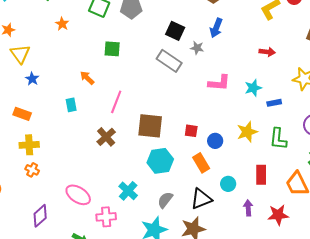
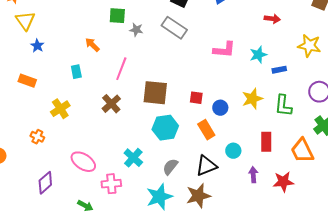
gray star: (197, 48) -> (136, 30), moved
yellow cross: (29, 145) -> (60, 109), moved, turned -30

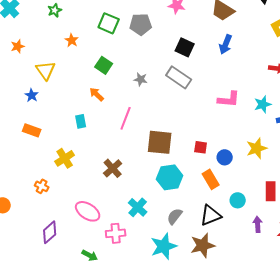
green square: (117, 16) -> (104, 65), moved, turned 30
yellow triangle: (25, 21) -> (46, 70), moved
blue star: (37, 46) -> (32, 95), moved
brown cross: (111, 104) -> (113, 168), moved

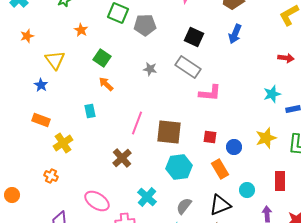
gray pentagon: (141, 24) -> (145, 25), moved
green square: (104, 65) -> (102, 58), moved
pink L-shape: (229, 99) -> (210, 93), moved
pink line: (126, 118) -> (137, 123), moved
yellow cross: (65, 158) -> (63, 143), moved

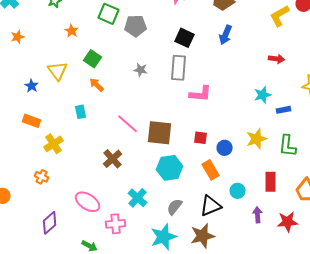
yellow triangle: (55, 60) -> (58, 71), moved
gray rectangle: (188, 67) -> (179, 68), turned 60
pink line: (137, 123) -> (128, 124), turned -70

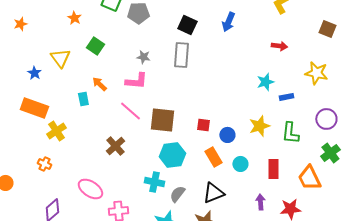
orange arrow: (97, 85) -> (99, 84), moved
pink L-shape: (201, 94) -> (136, 81), moved
orange rectangle: (32, 121) -> (34, 108), size x1.5
cyan circle: (238, 191) -> (240, 164), moved
cyan cross: (138, 198) -> (154, 182), moved, turned -30

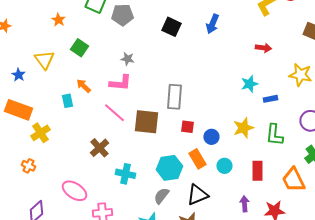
gray rectangle: (181, 55) -> (174, 97), moved
cyan hexagon: (172, 155) -> (169, 168), moved
cyan cross: (154, 182) -> (125, 174), moved

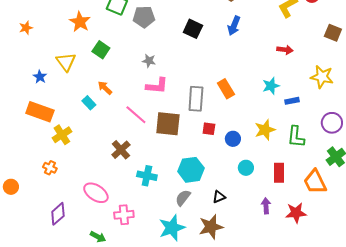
orange star: (58, 20) -> (80, 22), size x1.5
pink L-shape: (120, 83) -> (157, 86), moved
cyan rectangle: (67, 101) -> (89, 103), turned -32
orange rectangle: (197, 159) -> (226, 89), moved
black triangle: (197, 195) -> (219, 197), size x0.6

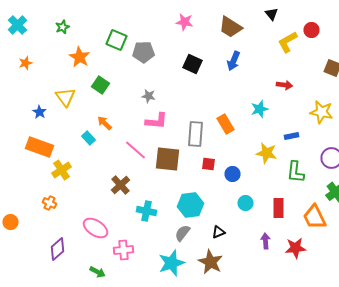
cyan star: (271, 86) -> (260, 109), moved
yellow star: (265, 130) -> (266, 153), moved, turned 30
brown star: (211, 227) -> (210, 262), turned -30

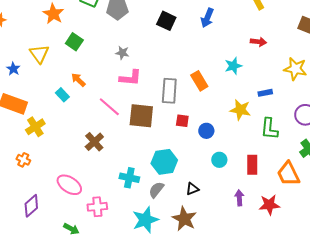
cyan cross: (146, 211) -> (129, 178), moved

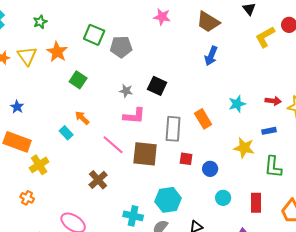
black square: (166, 21) -> (157, 86), moved
red arrow: (258, 42) -> (273, 101), moved
yellow triangle: (39, 54) -> (27, 56), moved

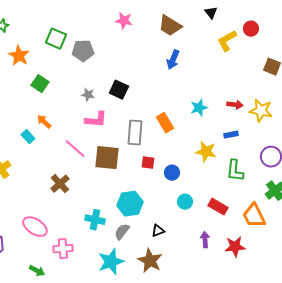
red rectangle: (256, 203) -> (218, 207), turned -60

